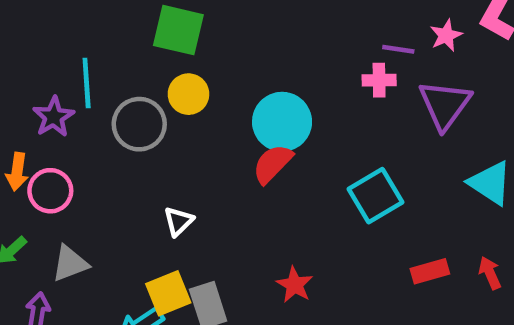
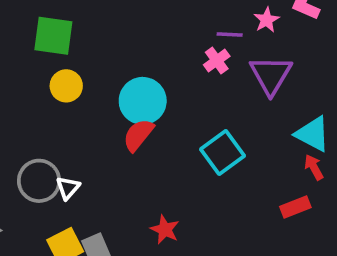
pink cross: (379, 80) -> (217, 60), turned -30
gray circle: (139, 124) -> (39, 181), moved
red rectangle: (430, 271) -> (295, 207), moved
red arrow: (490, 273) -> (314, 167), moved

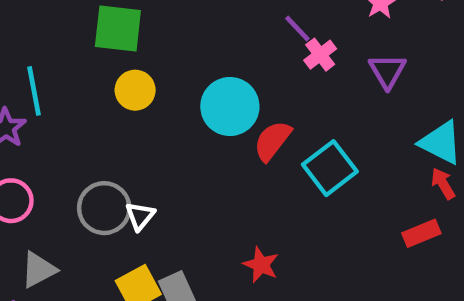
purple line: (230, 34) -> (297, 28), moved, turned 45
purple triangle: (271, 75) -> (387, 71), size x0.7
red semicircle: (138, 135) -> (272, 141), moved

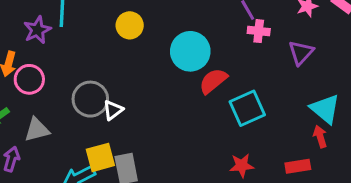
pink cross: (320, 55) -> (259, 31), turned 30
red star: (261, 265) -> (242, 166), moved, turned 30

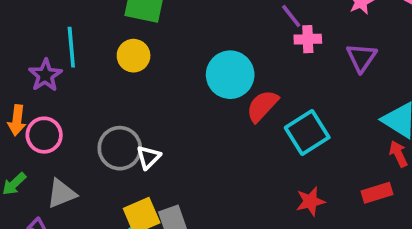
yellow circle: (130, 25) -> (134, 56), moved

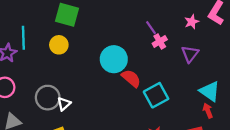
pink cross: (308, 39) -> (160, 41), turned -32
red semicircle: (262, 106) -> (131, 78), turned 84

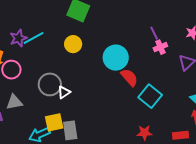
cyan line: (23, 38) -> (34, 38), moved, turned 55
yellow circle: (59, 45) -> (73, 44), moved
cyan square: (156, 95) -> (150, 96), turned -30

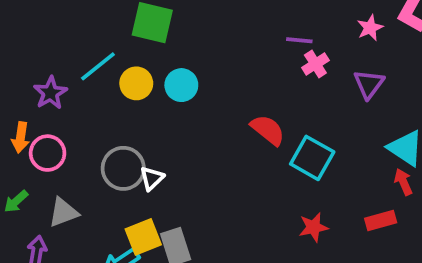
purple line: (154, 33) -> (299, 40), turned -48
cyan line: (34, 38) -> (98, 66), moved
yellow circle: (73, 44) -> (136, 83), moved
cyan circle: (116, 58) -> (181, 85), moved, size x0.7

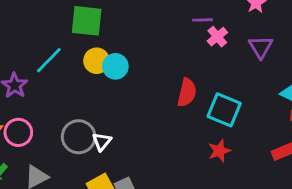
yellow circle: (136, 83) -> (97, 61), moved
red semicircle: (268, 130) -> (187, 93), turned 72
red star: (313, 227) -> (219, 151), moved

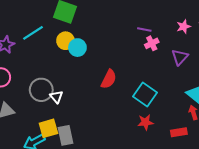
red semicircle: (187, 93) -> (109, 79), moved
white triangle: (102, 142) -> (56, 97), turned -32
red star: (219, 151) -> (145, 122), moved

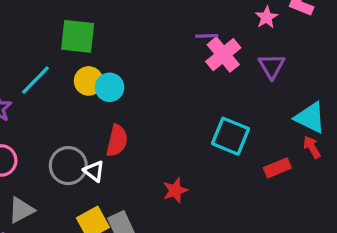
pink cross: (152, 43) -> (223, 55), size x1.5
red semicircle: (109, 79) -> (117, 141), moved
red star: (145, 122) -> (175, 190), moved
red rectangle: (179, 132) -> (277, 168), moved

